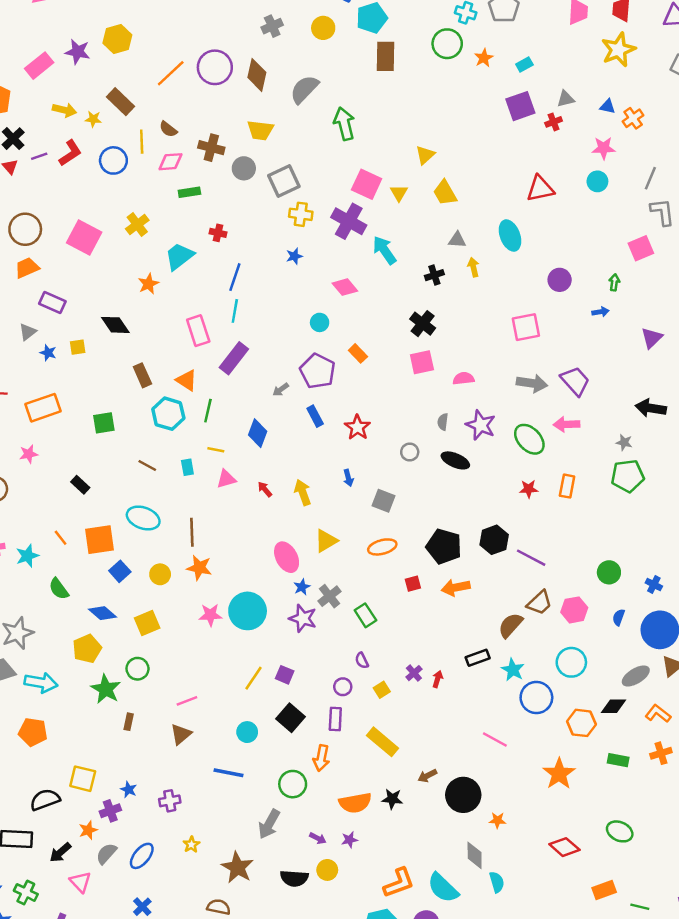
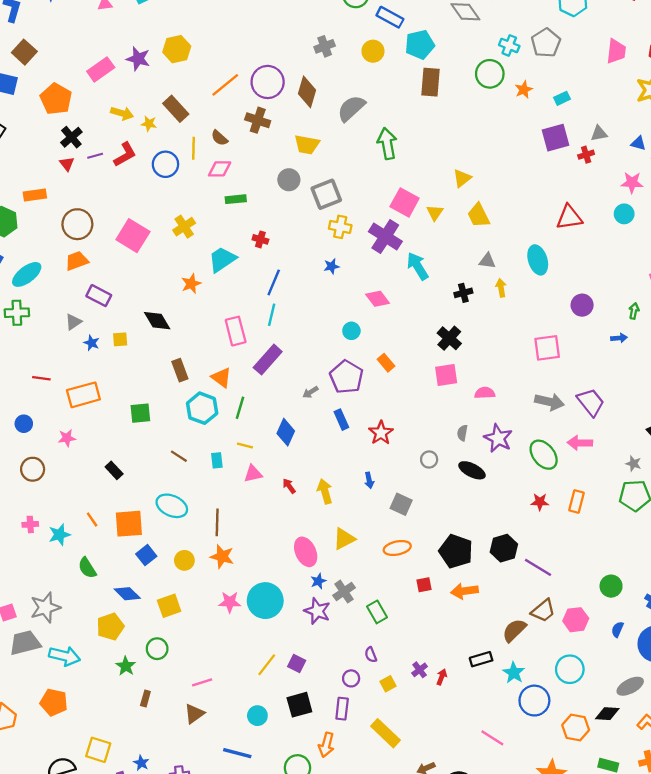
brown cross: (211, 148) -> (258, 120), moved
green star: (106, 689) -> (126, 666), size x0.7
black square: (290, 718) -> (299, 705), turned 30

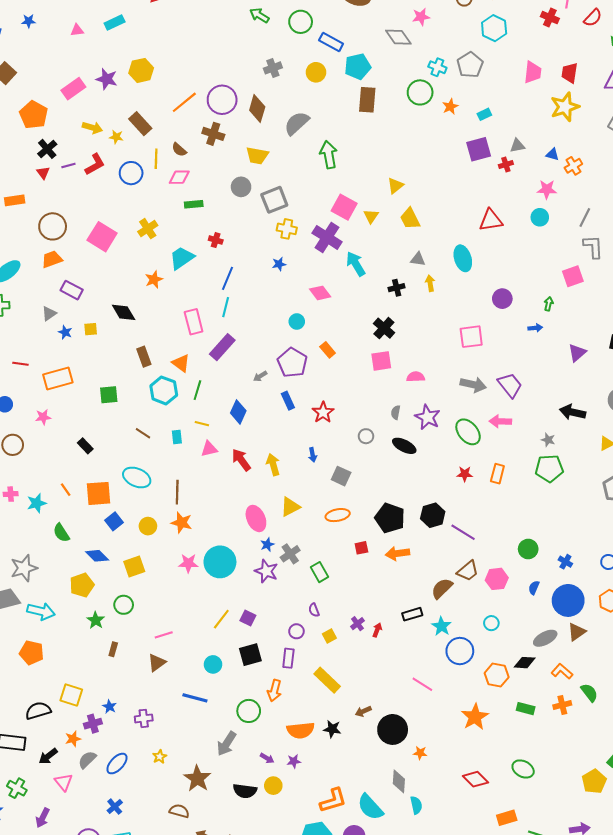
red arrow: (289, 486) -> (241, 460), size x1.6
cyan circle: (570, 669) -> (491, 623), size x0.6

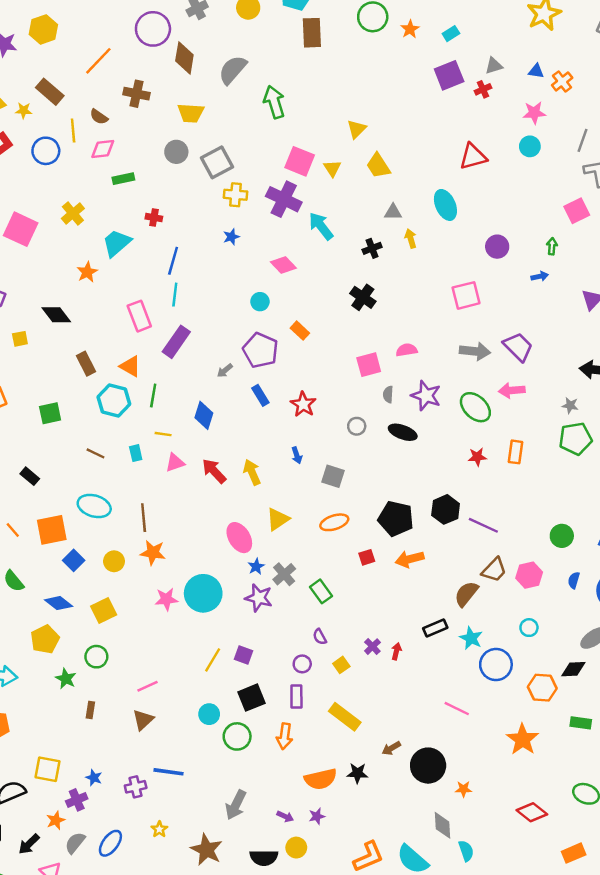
purple circle: (222, 100) -> (153, 29), moved
pink square: (381, 361) -> (369, 365), moved
blue line: (195, 698) -> (168, 772), moved
green circle: (249, 711) -> (237, 736), moved

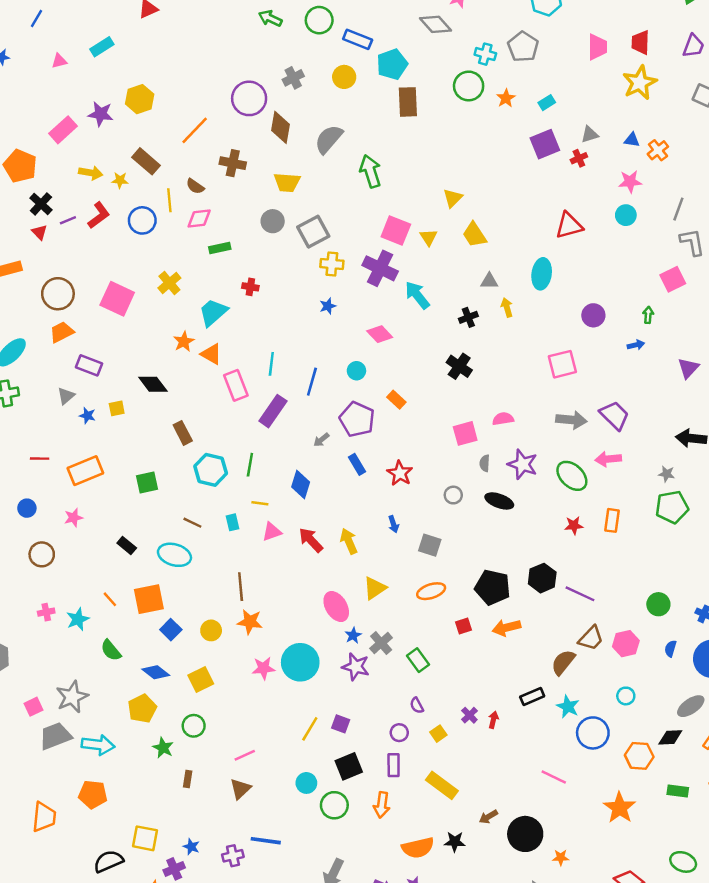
cyan ellipse: (445, 205) -> (542, 274), turned 32
blue line: (173, 261) -> (312, 382), moved
orange triangle: (130, 366) -> (211, 354), moved
cyan ellipse: (94, 506) -> (174, 555), moved

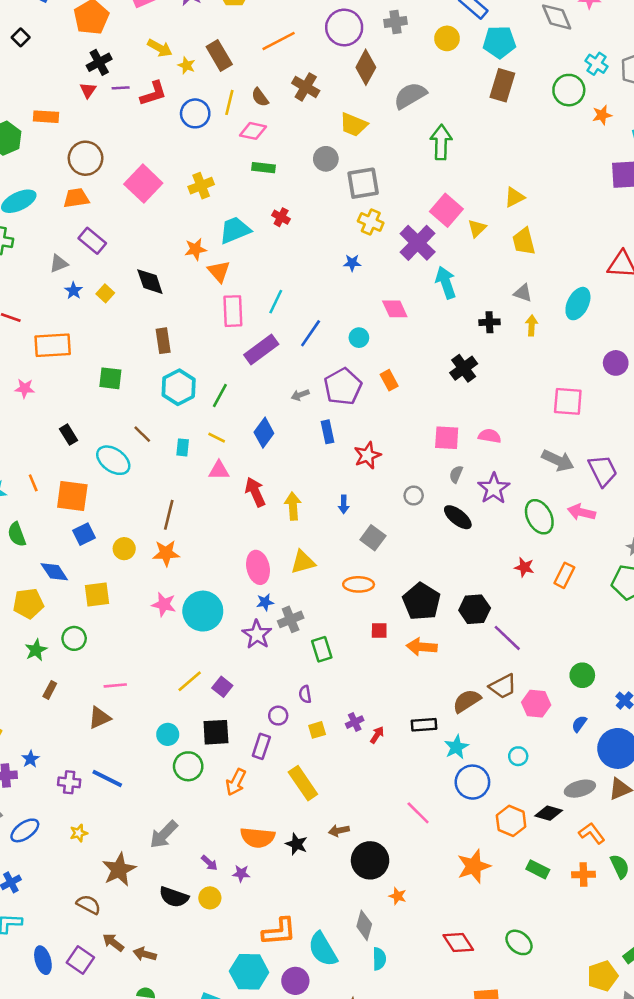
yellow square: (117, 408) -> (105, 293), turned 35
orange star: (250, 622) -> (166, 553), turned -30

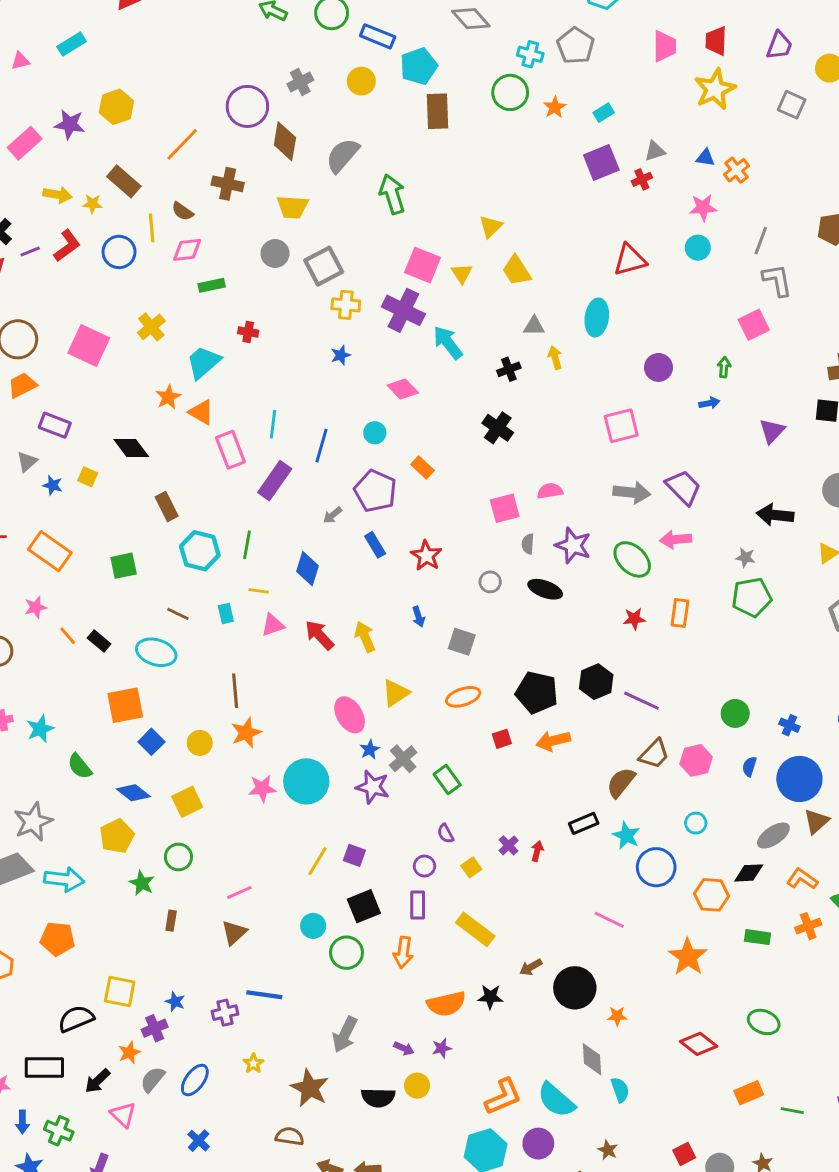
orange rectangle: (53, 345) -> (50, 551), turned 57
orange line: (33, 483) -> (68, 636), moved

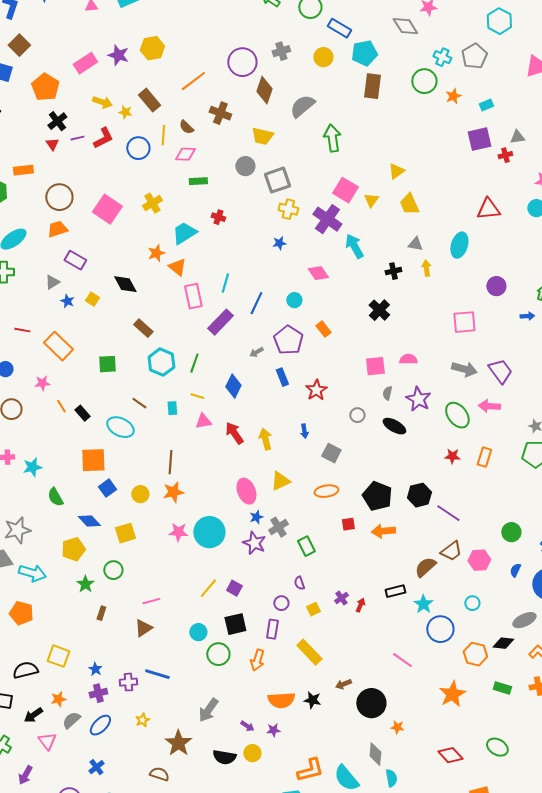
brown rectangle: (167, 506) -> (143, 328), turned -30
purple cross: (155, 1028) -> (98, 693), moved

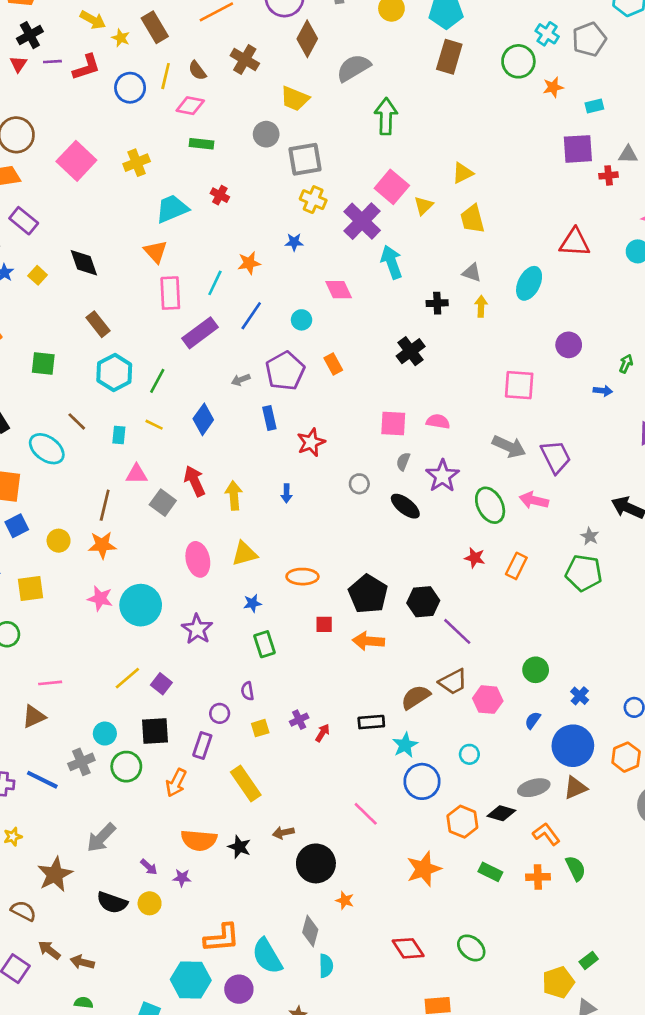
orange star: (156, 253) -> (249, 263), moved
pink triangle: (203, 421) -> (137, 474), moved
gray square: (331, 453) -> (163, 503), moved
blue star: (256, 517) -> (252, 603), moved
gray cross: (278, 527) -> (81, 762), moved

